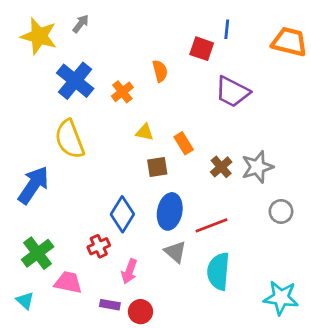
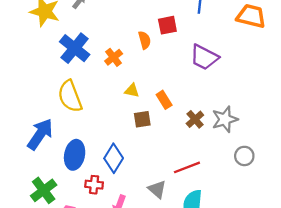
red square: (202, 49) -> (167, 25), moved, turned -30
blue ellipse: (170, 211) -> (75, 155), moved
red cross: (99, 246) -> (94, 185), turned 30

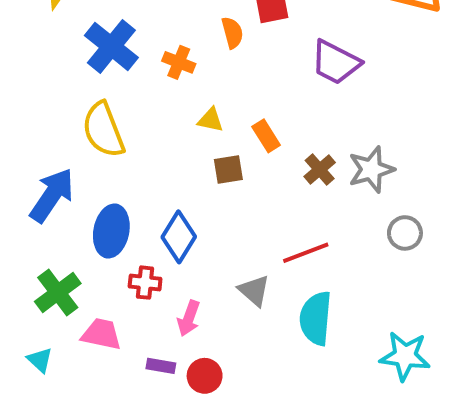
orange cross: (114, 57) -> (179, 62), turned -30

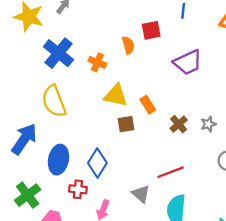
purple trapezoid: (336, 62) -> (188, 62), turned -52
yellow triangle: (211, 120) -> (116, 96), size x1.6
gray star: (371, 169) -> (208, 124), size x0.6

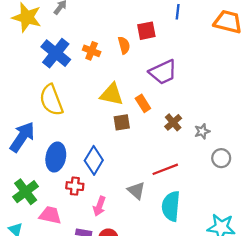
orange cross: (97, 62) -> (92, 51), moved
purple trapezoid: (188, 62) -> (163, 72), moved
gray star: (208, 124) -> (202, 131), moved

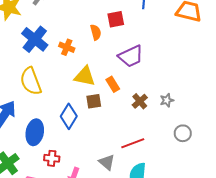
orange cross: (92, 51) -> (67, 47), moved
gray star: (202, 131) -> (167, 100), moved
blue diamond: (94, 160) -> (69, 116), moved

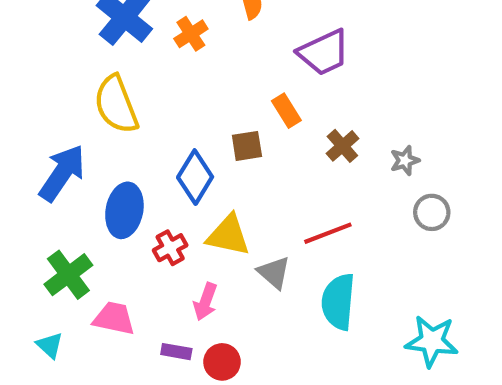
orange cross: (67, 47) -> (191, 34), turned 35
yellow triangle: (85, 76) -> (228, 235), moved
gray star: (167, 100) -> (405, 160), moved
red cross: (52, 158) -> (170, 248), moved, turned -35

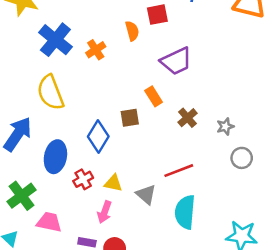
yellow triangle: (228, 235) -> (113, 183), moved, size x0.7

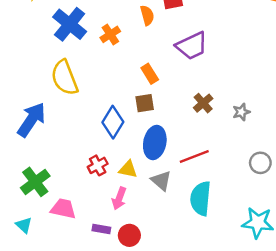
orange rectangle: (154, 96) -> (150, 74), moved
blue ellipse: (55, 157) -> (155, 143), moved
gray circle: (242, 158) -> (260, 163), moved

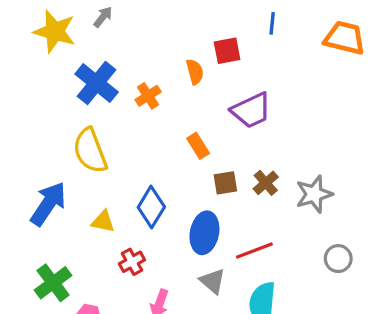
brown square: (145, 103) -> (225, 183), moved
gray star: (241, 112) -> (314, 194), size x1.6
yellow triangle: (128, 169) -> (103, 222), moved

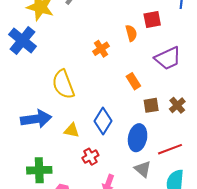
blue cross: (97, 83) -> (22, 40), moved
blue arrow: (48, 204) -> (36, 119), turned 48
green cross: (53, 283) -> (39, 170), turned 35

